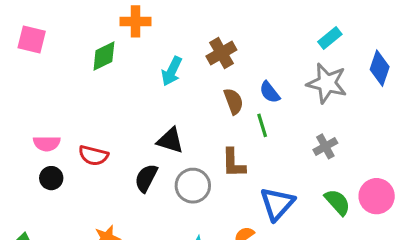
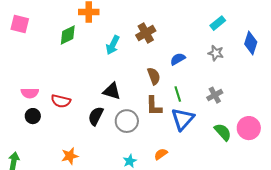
gray star: (327, 83) -> (216, 53), size x0.6
blue semicircle: (270, 92) -> (178, 59), turned 98
brown semicircle: (233, 101) -> (154, 76), moved
green line: (262, 125) -> (178, 94), moved
blue triangle: (277, 204) -> (183, 119), moved

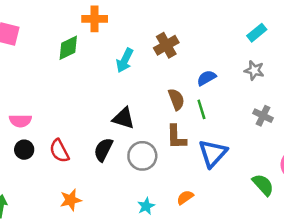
green line: (178, 94) -> (201, 109), moved
gray cross: (215, 95) -> (263, 116), moved, turned -35
red semicircle: (61, 101) -> (59, 151), moved, turned 48
green semicircle: (223, 132) -> (263, 185), moved

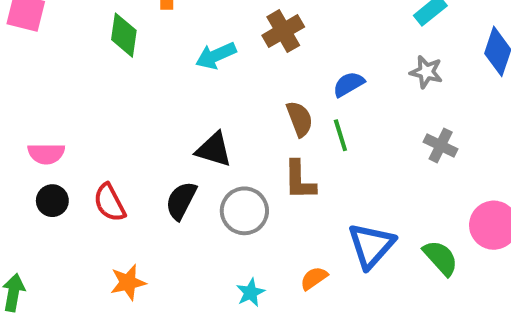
green diamond: (68, 48) -> (124, 35), turned -56
cyan arrow: (125, 60) -> (216, 56), turned 40
blue triangle: (213, 153) -> (371, 246), moved

